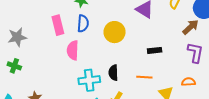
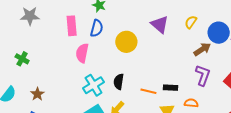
gray star: (17, 37) -> (30, 16), moved
black rectangle: (155, 50) -> (171, 88), moved
cyan cross: (89, 80) -> (94, 85), turned -35

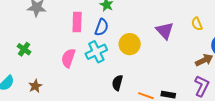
yellow semicircle: (191, 22) -> (197, 24), moved, turned -64
pink semicircle: (82, 53) -> (68, 58), moved
cyan cross: (94, 85) -> (96, 52), moved

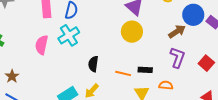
yellow circle: (130, 44) -> (132, 32), moved

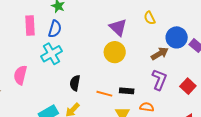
pink semicircle: (42, 45) -> (20, 75), moved

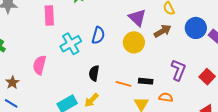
blue semicircle: (55, 29) -> (98, 35), moved
brown arrow: (160, 54) -> (163, 31), moved

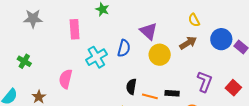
purple triangle: (137, 18) -> (149, 31), moved
black semicircle: (94, 73) -> (131, 87), moved

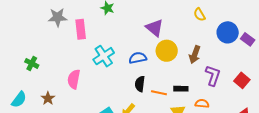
gray star: (33, 19) -> (58, 17), moved
brown arrow: (188, 43) -> (195, 55), moved, turned 144
blue semicircle: (124, 48) -> (138, 58), moved, turned -114

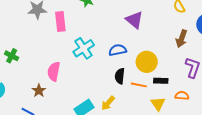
yellow circle: (167, 51) -> (147, 62), moved
brown arrow: (195, 55) -> (182, 39), moved
brown star: (48, 98) -> (39, 91), moved

